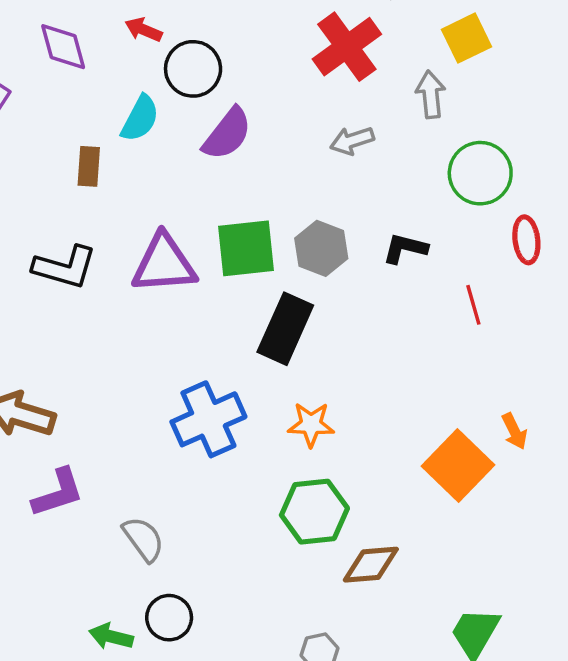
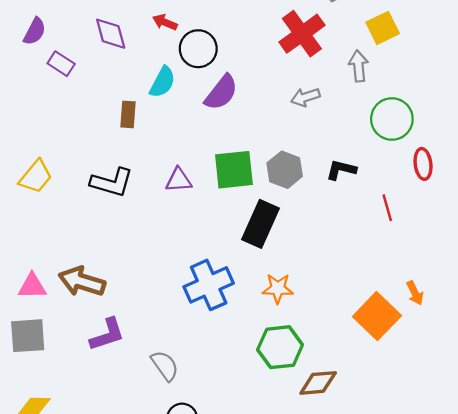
purple triangle: (164, 264) -> (179, 180), size x0.6

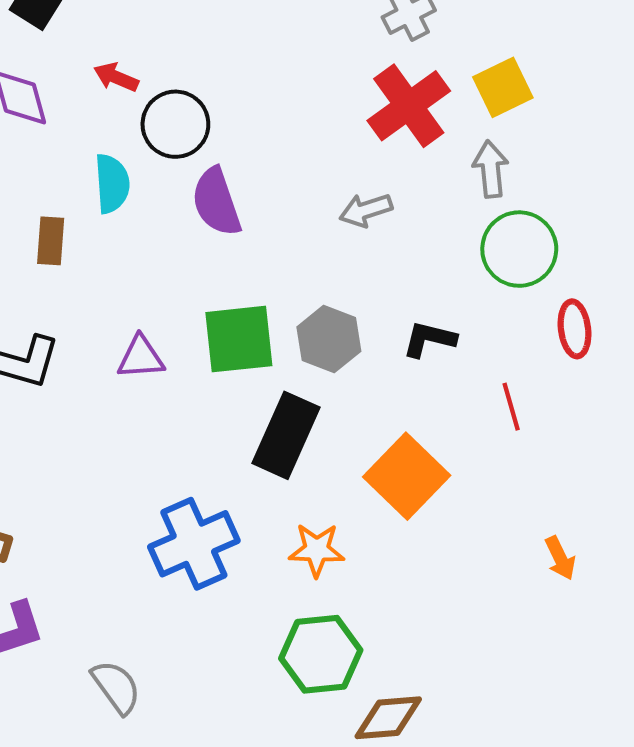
red cross: (302, 34) -> (409, 106), moved
gray arrow: (358, 66) -> (491, 169), moved
cyan semicircle: (163, 82) -> (112, 184), turned -32
purple semicircle: (221, 92) -> (216, 202), turned 123
orange square: (377, 316) -> (407, 476), moved

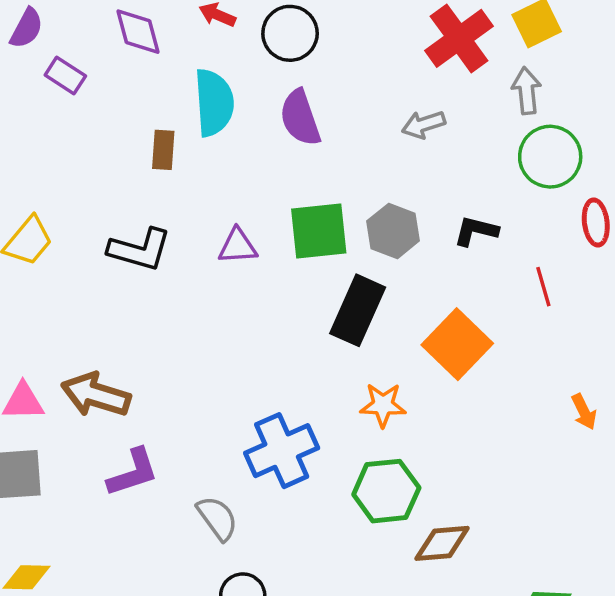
black circle: (175, 124) -> (290, 33), moved
cyan semicircle: (112, 184) -> (214, 103), size x1.4
blue cross: (194, 544) -> (282, 451), moved

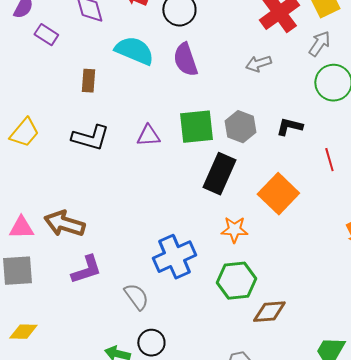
gray arrow: (527, 91) -> (319, 44), turned 40
cyan semicircle: (214, 103) -> (134, 51), turned -63
brown rectangle: (163, 150) -> (88, 81), moved

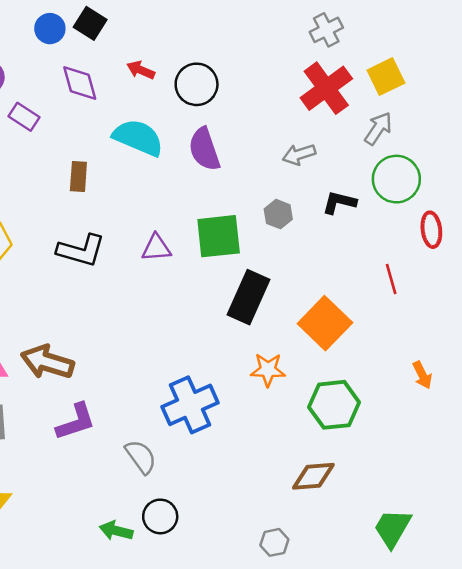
gray hexagon: (240, 127) -> (278, 214), moved, size x0.7
black L-shape: (289, 127) -> (339, 202), moved
green hexagon: (236, 281) -> (334, 405), moved

